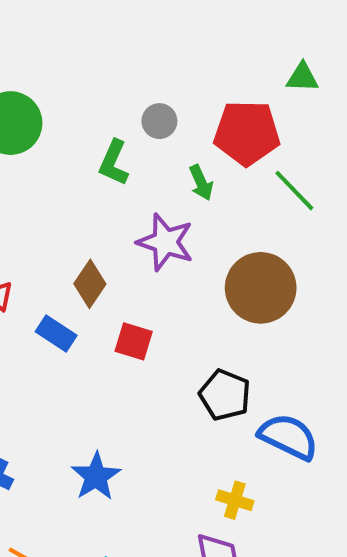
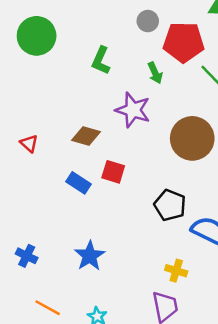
gray circle: (159, 121) -> (148, 21), moved
brown diamond: (90, 284) -> (86, 136), turned 72
blue rectangle: (56, 333) -> (79, 183), moved

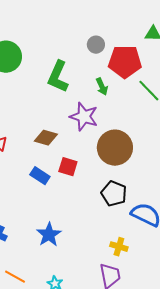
green L-shape: (101, 61) -> (58, 77), size x1.4
brown circle: (192, 138) -> (115, 148), moved

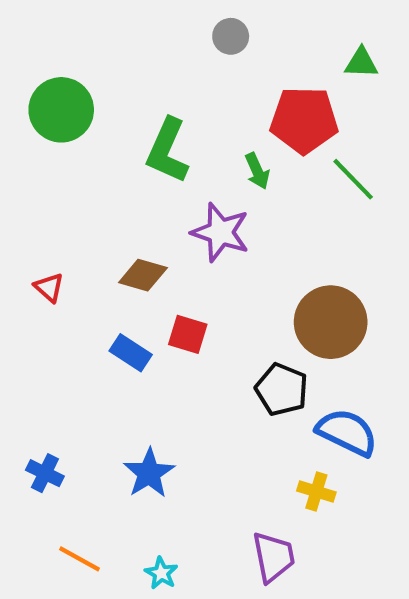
gray circle: (96, 45) -> (231, 36), moved
brown circle: (115, 148) -> (331, 322), moved
yellow cross: (119, 247) -> (316, 492), moved

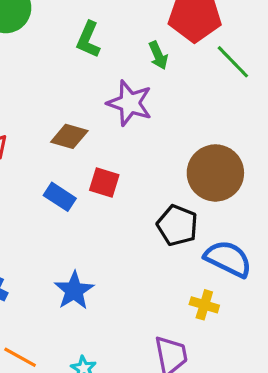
green L-shape: (167, 151) -> (88, 40), size x0.7

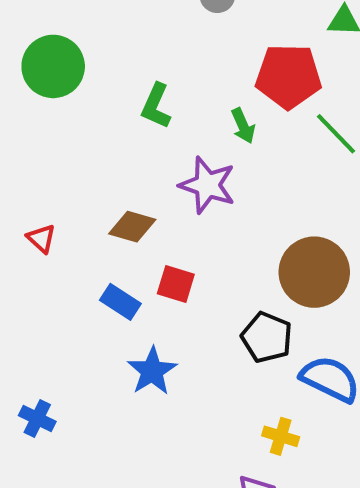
blue star: (74, 291) -> (152, 371), moved
yellow cross: (204, 305) -> (281, 436), moved

